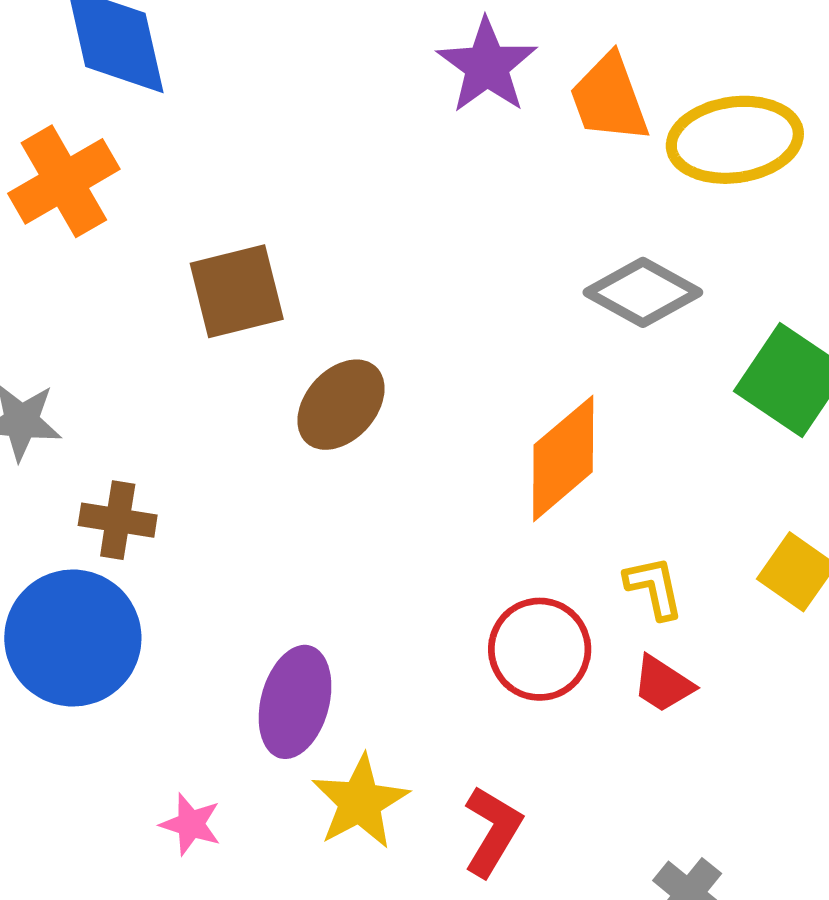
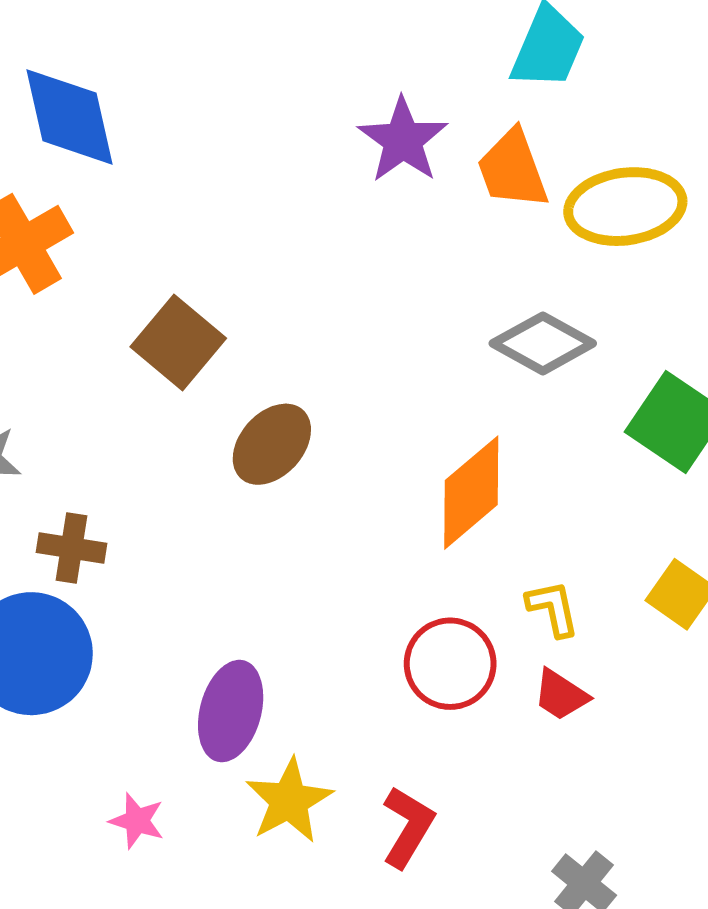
brown square: (237, 291) -> (178, 342), turned -36

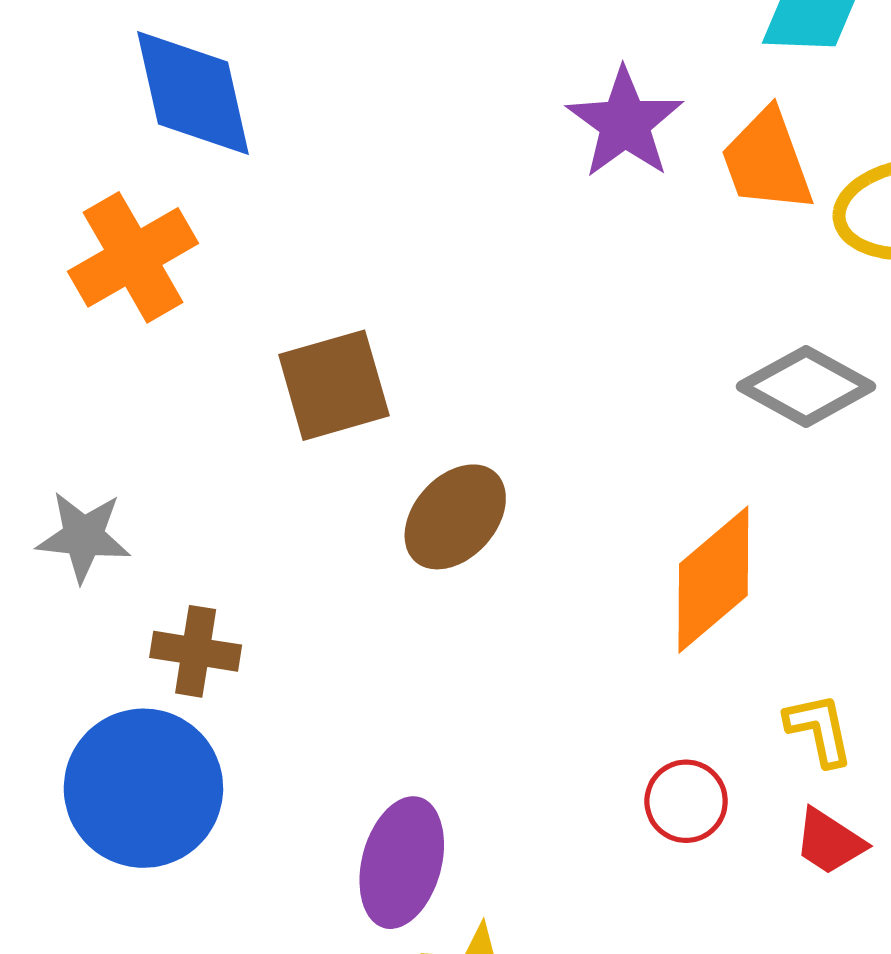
brown square: (178, 342) -> (334, 385), turned 34
red circle: (450, 664) -> (686, 801), size x0.7

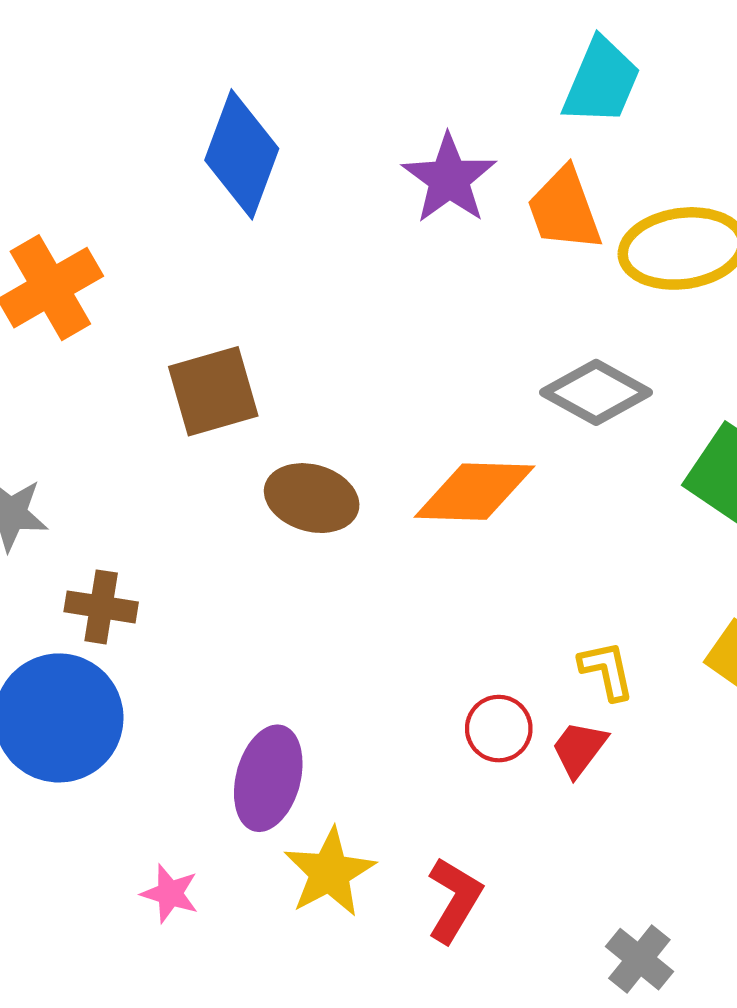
blue diamond: (193, 93) -> (242, 154), moved, turned 33
brown ellipse: (455, 517) -> (312, 498), turned 64
orange diamond: (713, 580) -> (474, 492), moved, turned 42
red trapezoid: (830, 842) -> (579, 749), moved, turned 94

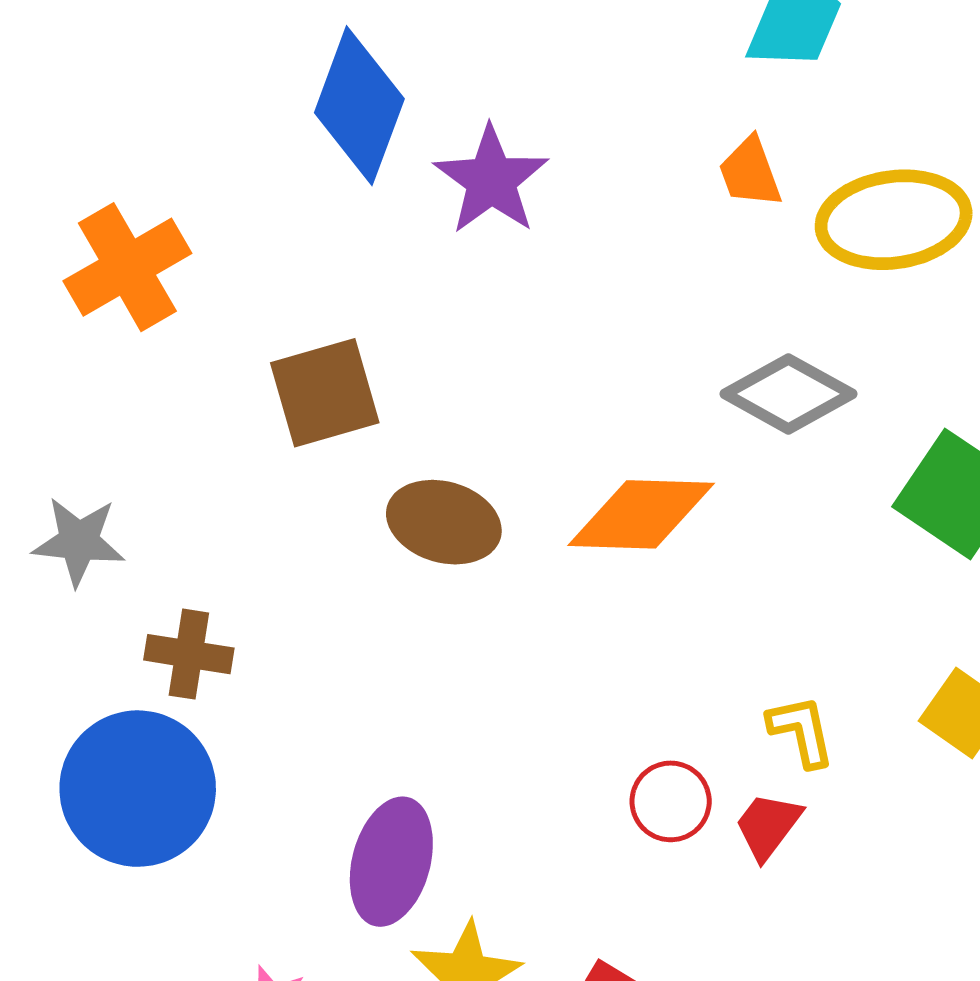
purple star: (449, 179) -> (491, 180), moved
orange trapezoid: (564, 209) -> (750, 172), size x0.7

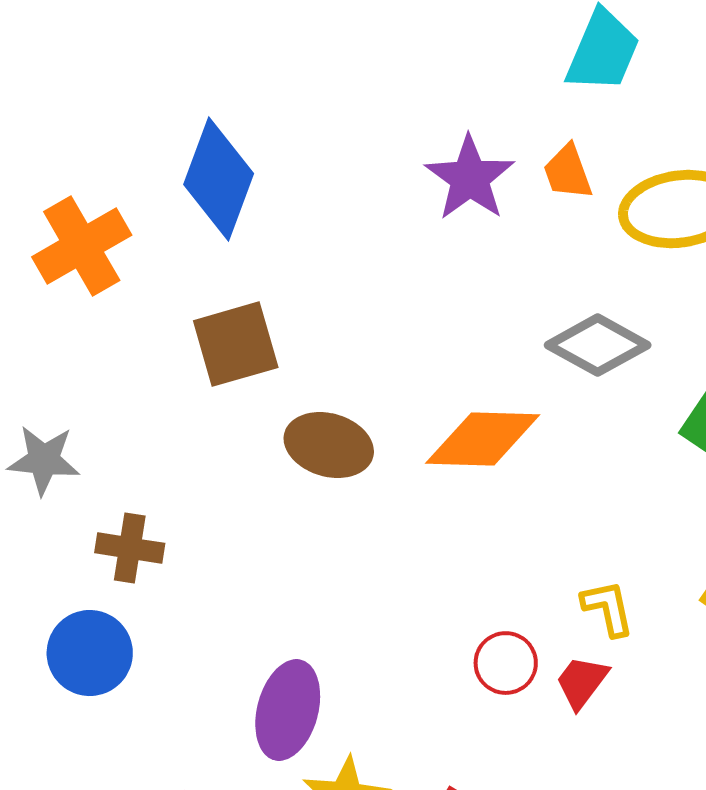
blue diamond: (359, 106) -> (219, 179), moved
purple star: (491, 180) -> (470, 178), moved
blue circle: (138, 789) -> (90, 653), size x0.7

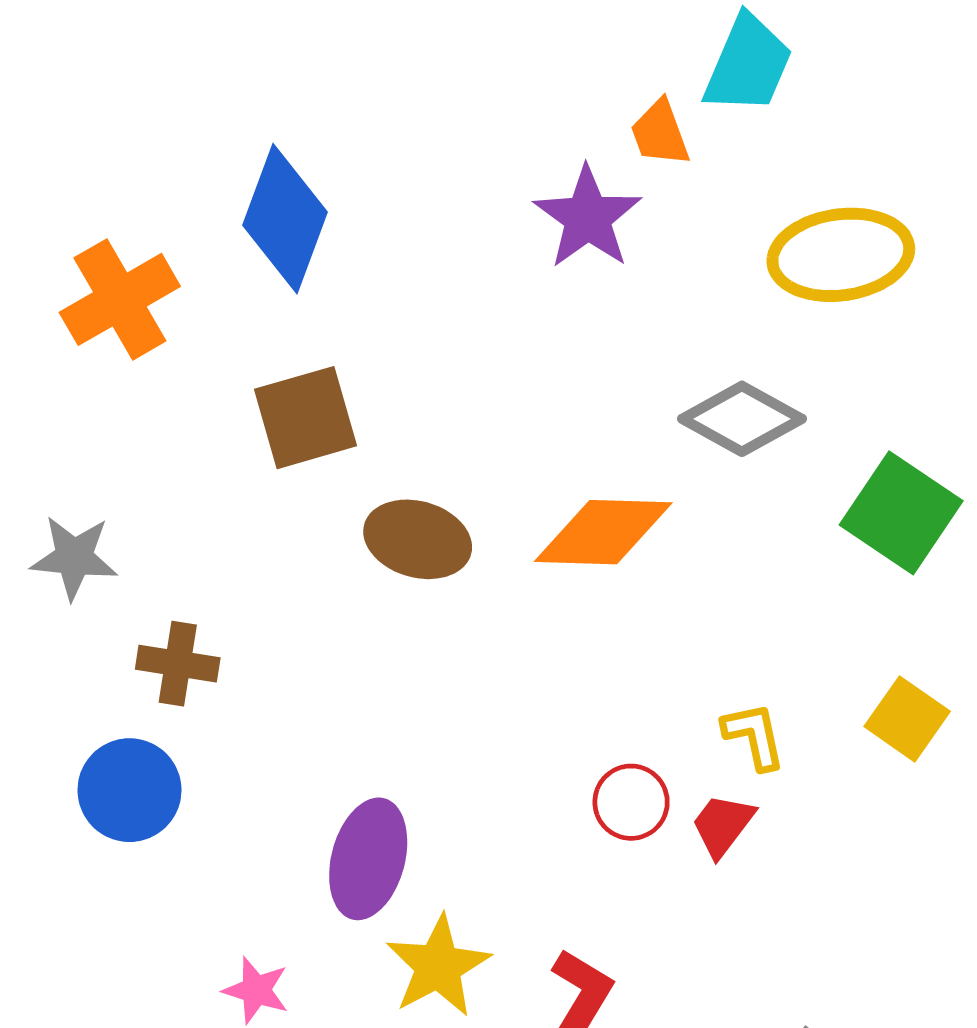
orange trapezoid: (568, 172) -> (660, 133), moved

